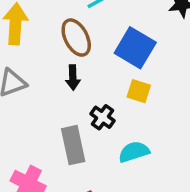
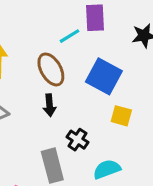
yellow square: (139, 91) -> (121, 116), moved

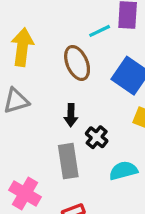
black arrow: (49, 105) -> (71, 115), moved

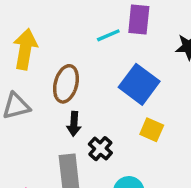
brown ellipse: (77, 63) -> (66, 84), moved, turned 36

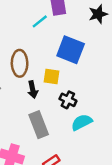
yellow square: (152, 130) -> (52, 77), moved
black cross: (100, 149) -> (68, 100), moved

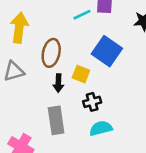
black cross: (68, 100) -> (92, 102), turned 35

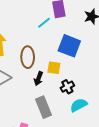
black arrow: (58, 83) -> (39, 79), turned 32

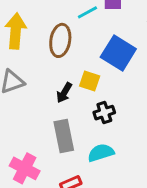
brown ellipse: (28, 57) -> (60, 40), moved
cyan semicircle: (79, 105) -> (101, 153), moved

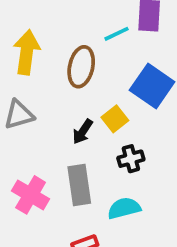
yellow square: (90, 81) -> (115, 119), turned 30
pink cross: (25, 168) -> (31, 195), moved

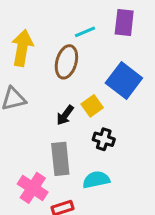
cyan line: (117, 34) -> (85, 32), moved
black cross: (131, 159) -> (104, 139), turned 30
pink cross: (31, 195) -> (33, 188), moved

